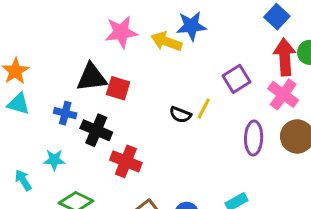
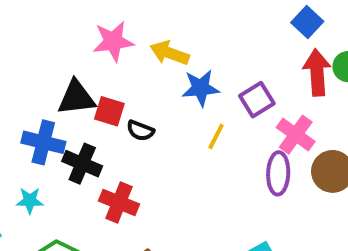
blue star: (191, 26) -> (201, 88), moved
pink cross: (283, 94) -> (296, 135), moved
blue cross: (65, 113) -> (43, 142), size x1.5
black semicircle: (180, 115) -> (140, 131), moved

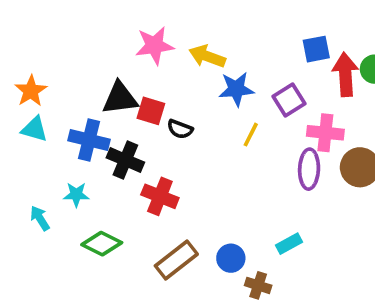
blue square: (307, 22) -> (316, 49), moved, turned 36
pink cross: (296, 135) -> (325, 133), turned -30

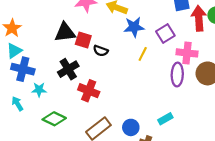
cyan triangle: (34, 129) -> (14, 51), turned -49
blue cross: (89, 140) -> (23, 69), moved
black cross: (125, 160) -> (68, 69), turned 36

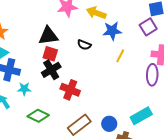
purple square: (165, 33) -> (148, 27), moved
red square: (83, 40) -> (50, 54), moved
black semicircle: (101, 51) -> (84, 45), moved
cyan rectangle: (165, 119) -> (141, 116), size x1.5

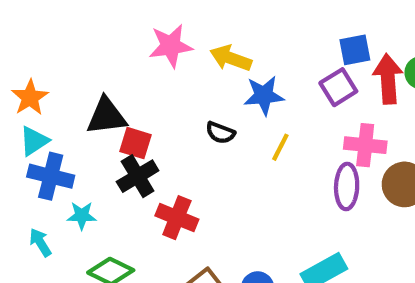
black triangle: (48, 36) -> (107, 116), moved
black semicircle: (84, 45) -> (220, 133), moved

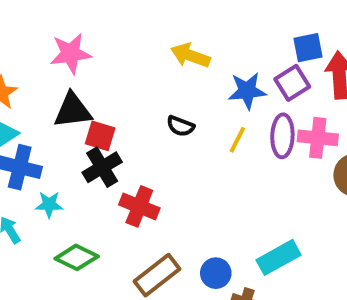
pink star: (171, 46) -> (71, 54), moved
blue star: (264, 95) -> (247, 91), moved
purple ellipse: (347, 186) -> (282, 136), moved

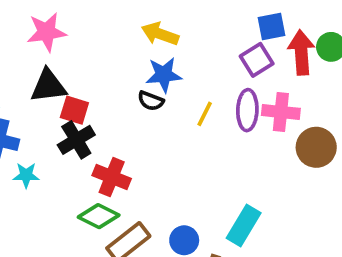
blue star: (247, 91) -> (164, 75), moved
green diamond: (77, 257) -> (99, 216), moved
cyan rectangle: (279, 257) -> (244, 225), turned -30

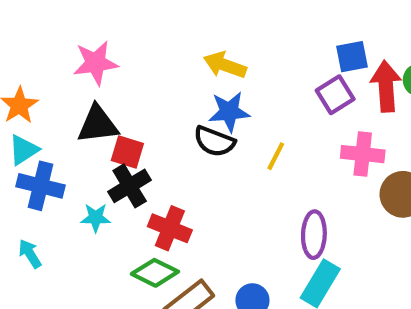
black semicircle: (151, 101) -> (214, 141), size x1.4
purple ellipse: (247, 110) -> (314, 235), moved
cyan star: (26, 175) -> (96, 218), moved

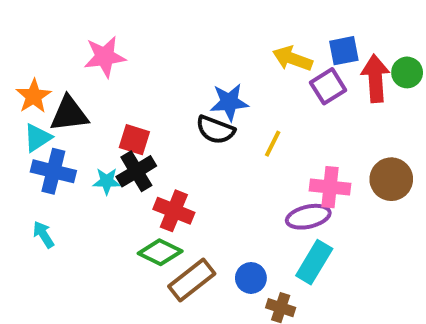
yellow arrow: (225, 65) -> (292, 59), moved
black triangle: (98, 124) -> (69, 114), moved
pink cross: (363, 154) -> (330, 187), moved
cyan star: (96, 218) -> (107, 181), moved
purple ellipse: (314, 235) -> (308, 217), turned 75

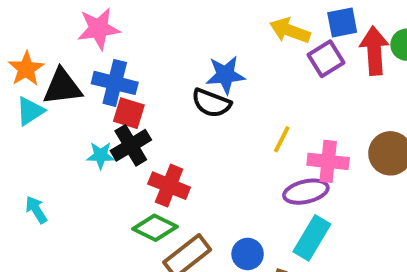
yellow line: (273, 144) -> (282, 139), moved
blue cross: (53, 171) -> (115, 83), moved

